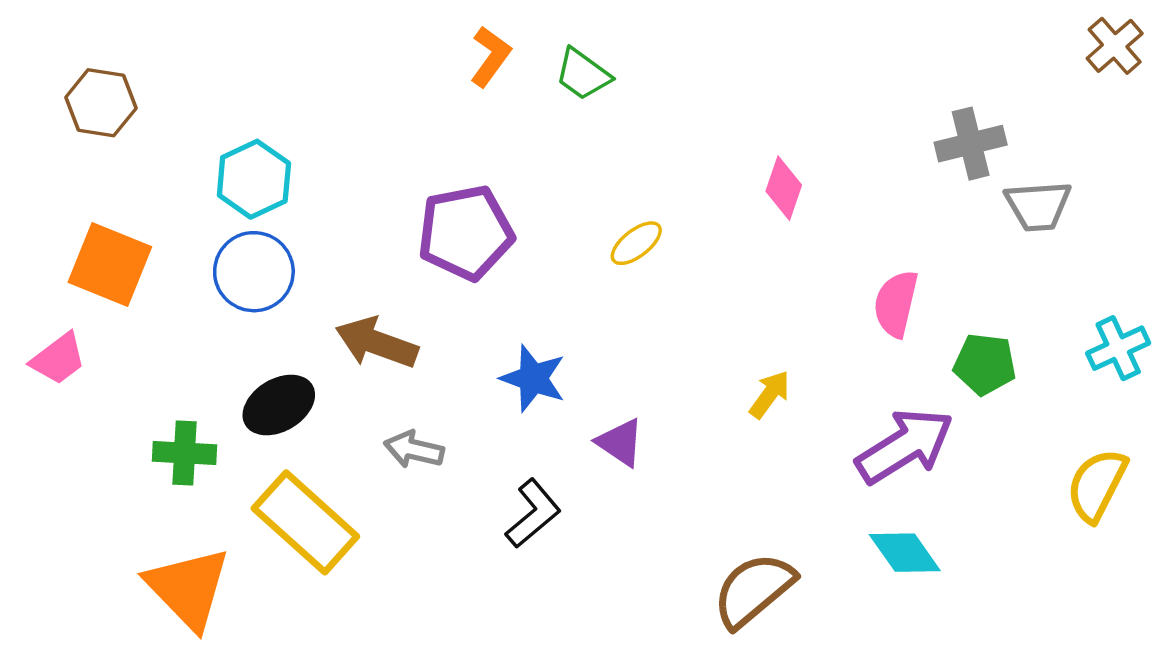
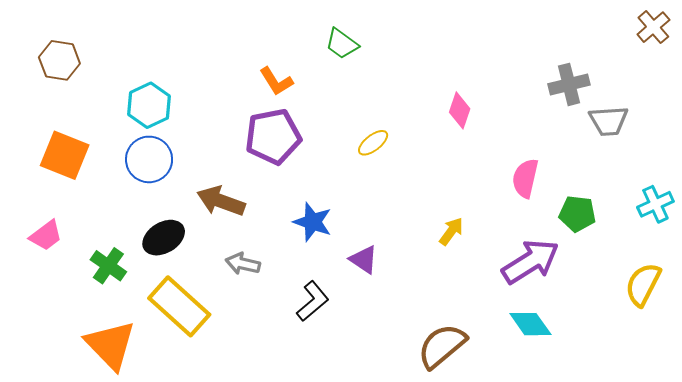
orange L-shape: (490, 56) -> (276, 81), moved, turned 112
pink trapezoid: (58, 359) -> (46, 236), moved
green cross: (185, 453) -> (108, 266), turned 32

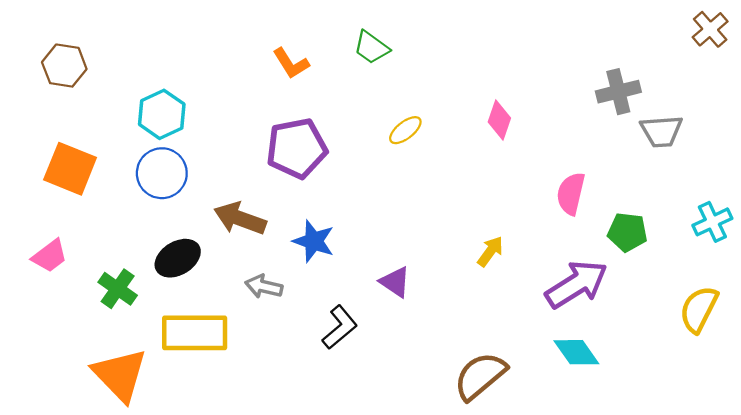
orange L-shape: (276, 81) -> (291, 63), moved
yellow ellipse: (373, 143) -> (405, 130), moved
blue star: (313, 222) -> (314, 241), moved
yellow rectangle: (179, 306) -> (195, 333), turned -42

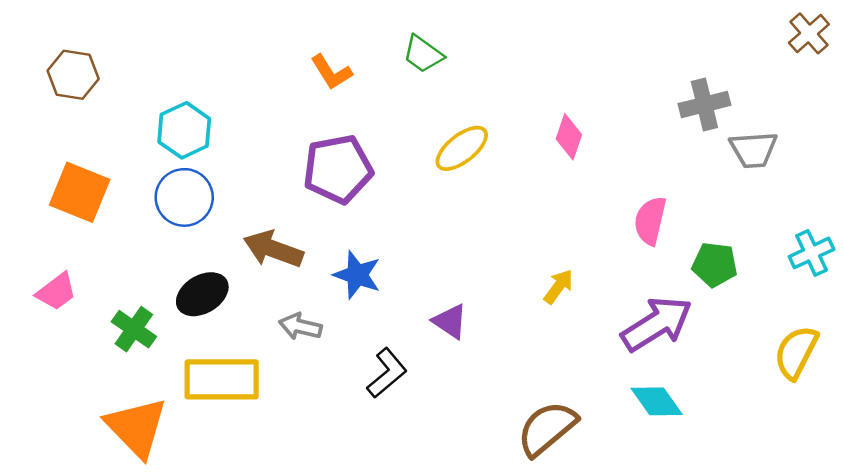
yellow ellipse: (405, 130) -> (462, 148), size x1.4

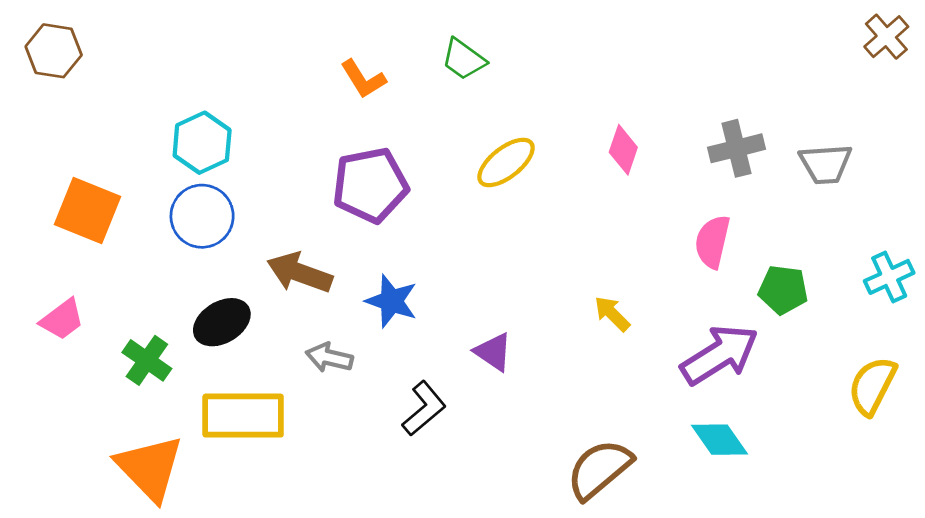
brown hexagon: (73, 75) -> (54, 51), moved
gray cross: (704, 104) -> (736, 148), moved
yellow arrow: (559, 286) -> (612, 314), turned -81

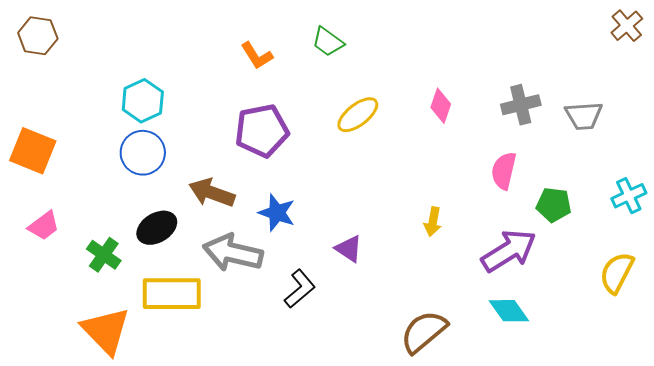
orange square: (88, 211) -> (33, 151), moved
yellow arrow: (612, 314) -> (433, 222), turned -124
gray arrow: (329, 358) -> (233, 253), size x1.8

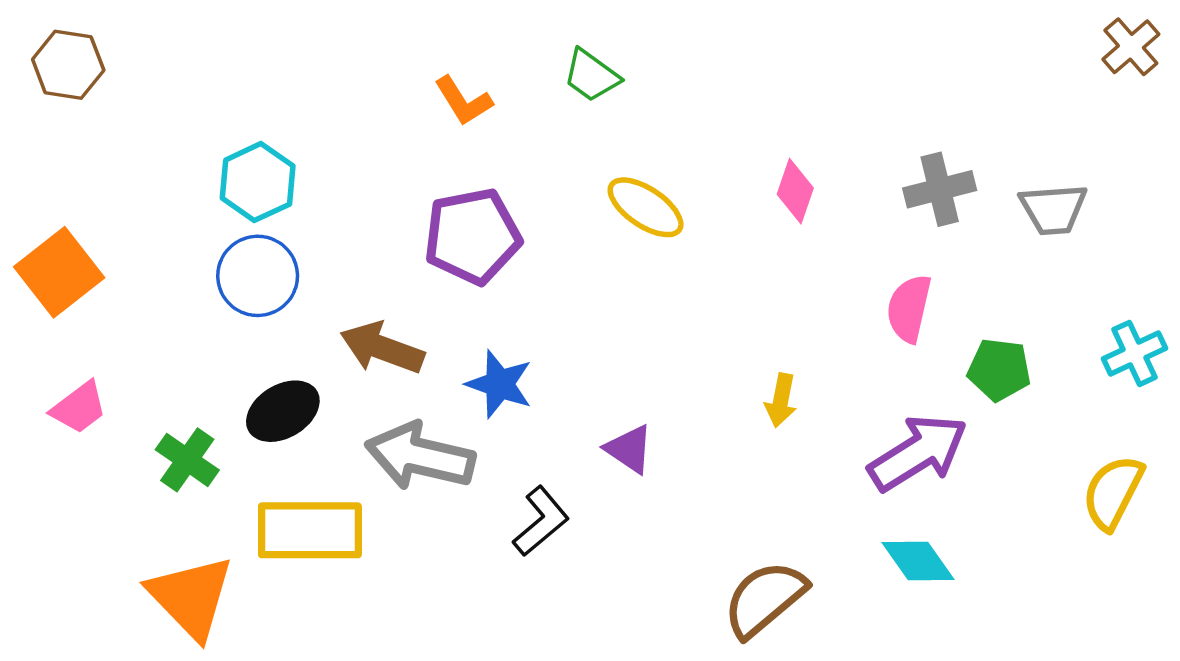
yellow ellipse: (358, 115) -> (646, 207), turned 72
orange square: (33, 151) -> (59, 272), turned 30

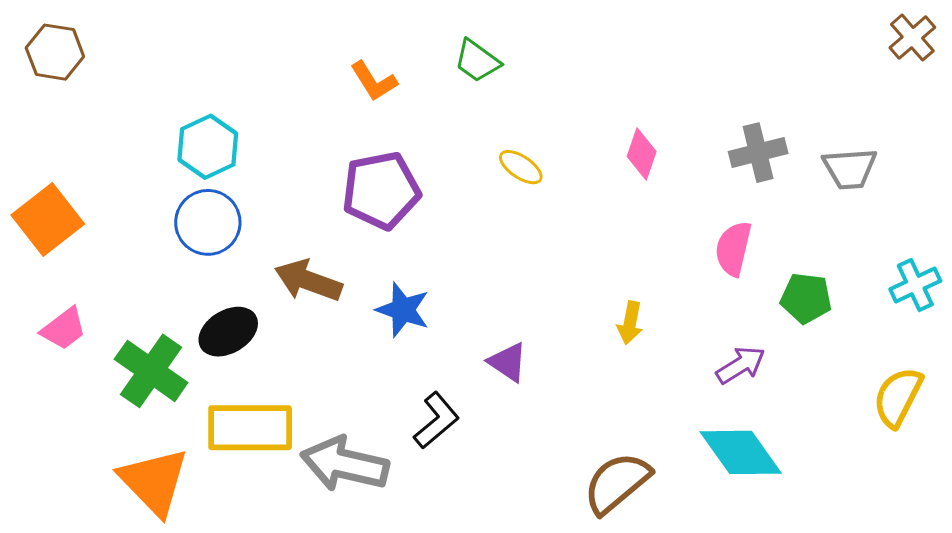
yellow ellipse: (646, 207) -> (521, 167), size x0.7
purple arrow: (918, 453) -> (741, 365), size x0.6
gray arrow: (420, 456) -> (345, 464), moved
green cross: (187, 460) -> (151, 371), size x1.4
cyan diamond: (918, 561) -> (741, 452), size x1.4

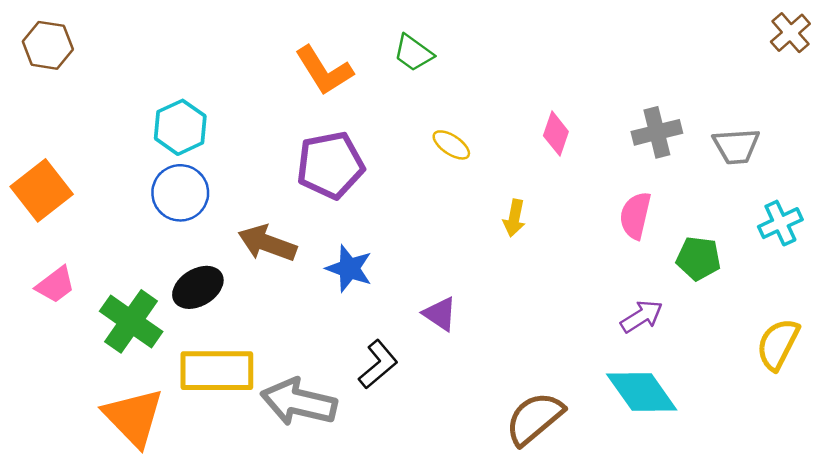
orange L-shape: (374, 81) -> (324, 71), size x1.4
cyan cross: (915, 285) -> (780, 223), moved
yellow arrow: (630, 323) -> (514, 218), moved

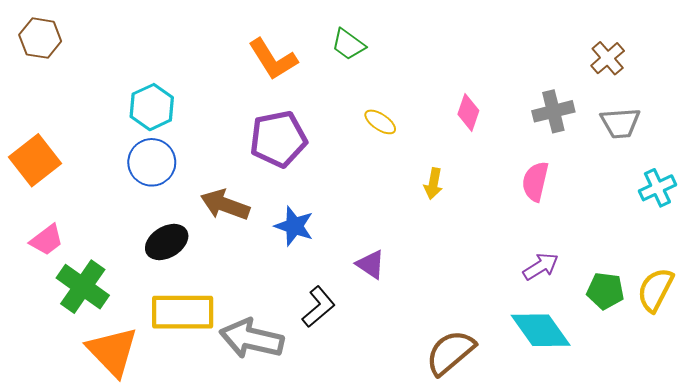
brown cross: (790, 33) -> (608, 58), moved
green pentagon: (698, 258) -> (605, 291), moved
green cross: (131, 321) -> (83, 287), moved

